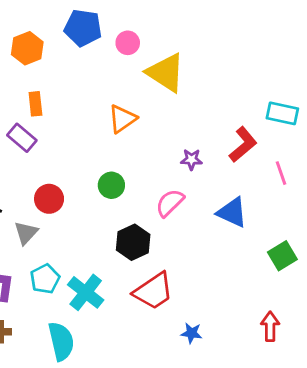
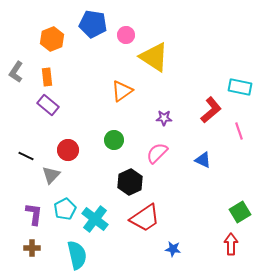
orange rectangle: (35, 104) -> (47, 77), moved
purple star: (191, 159) -> (164, 118), moved
blue triangle: (232, 212) -> (203, 160), size x0.7
green square: (282, 256) -> (240, 212), moved

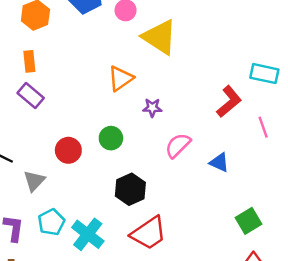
purple star: (164, 118) -> (152, 108), moved
red circle: (68, 150) -> (68, 150), moved
pink semicircle: (157, 153) -> (178, 145), moved
green square: (240, 212) -> (249, 221), moved

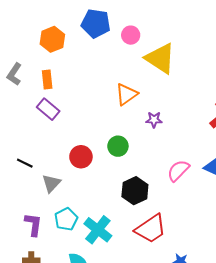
pink semicircle: (178, 145) -> (178, 171), moved

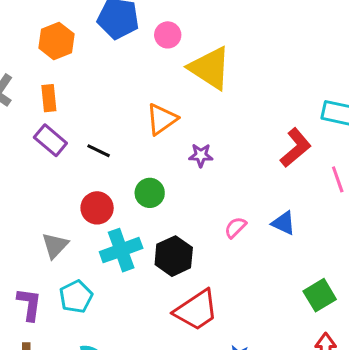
black line: (25, 163) -> (99, 151), moved
pink semicircle: (178, 171) -> (235, 227), size x0.7
cyan cross: (98, 230) -> (121, 250), moved, turned 32

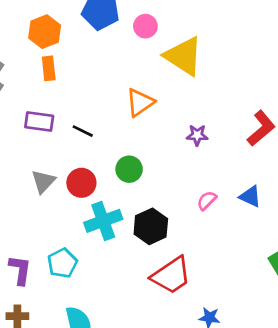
orange rectangle: (49, 98) -> (49, 68), moved
purple rectangle: (50, 140) -> (39, 121), turned -32
purple star: (201, 155) -> (197, 135), moved
gray triangle: (55, 246) -> (43, 181), moved

